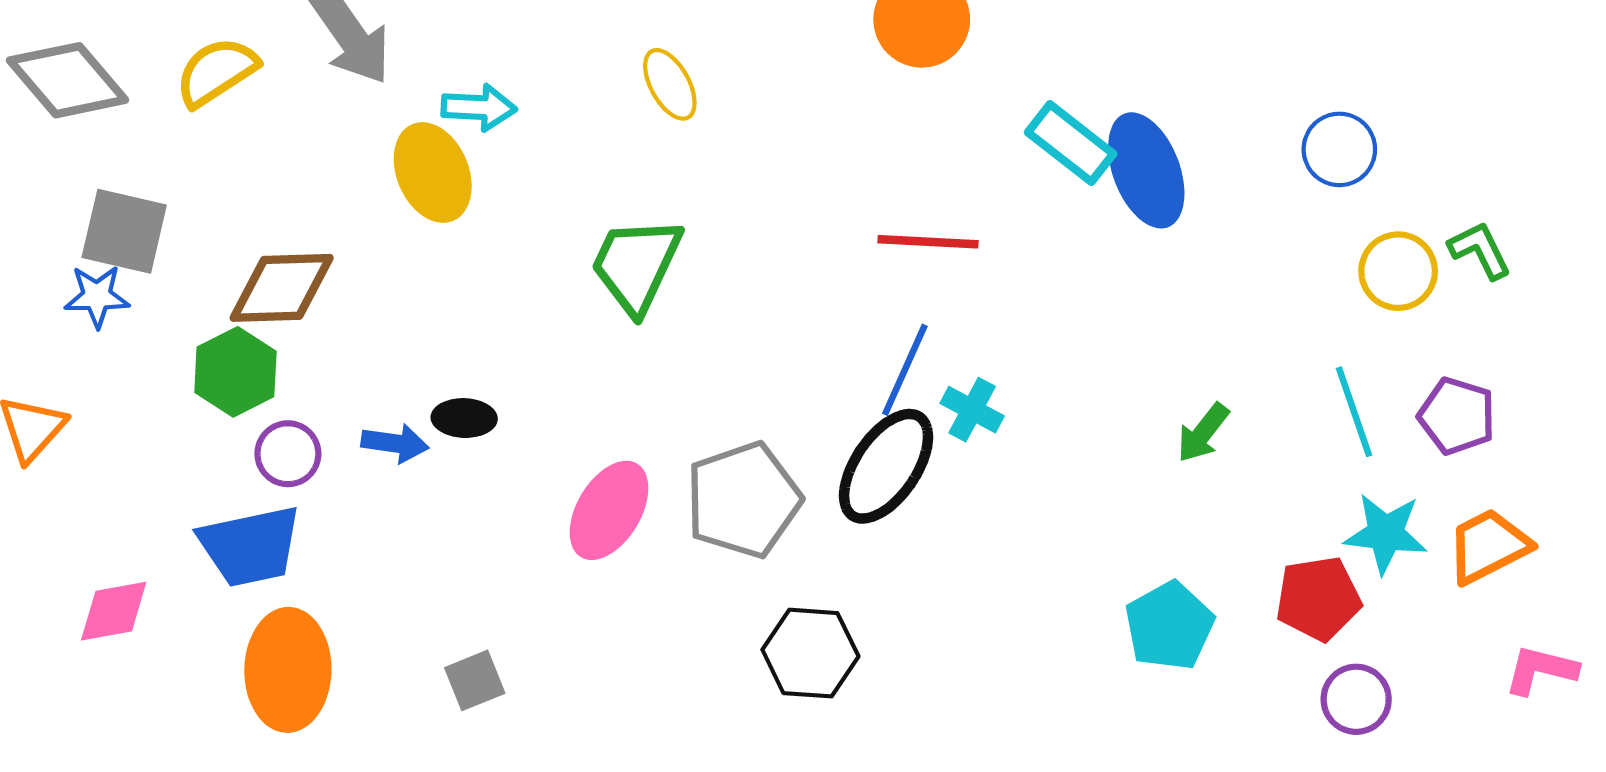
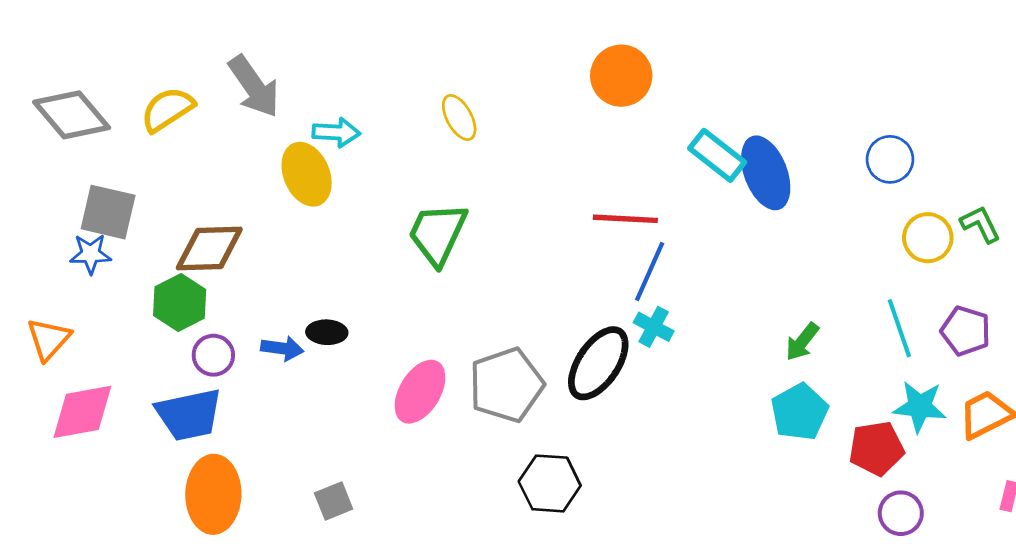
blue line: (905, 370) -> (650, 271), moved
pink diamond: (114, 611) -> (82, 412), moved, size x1.4
cyan pentagon: (1169, 626) -> (799, 412), moved

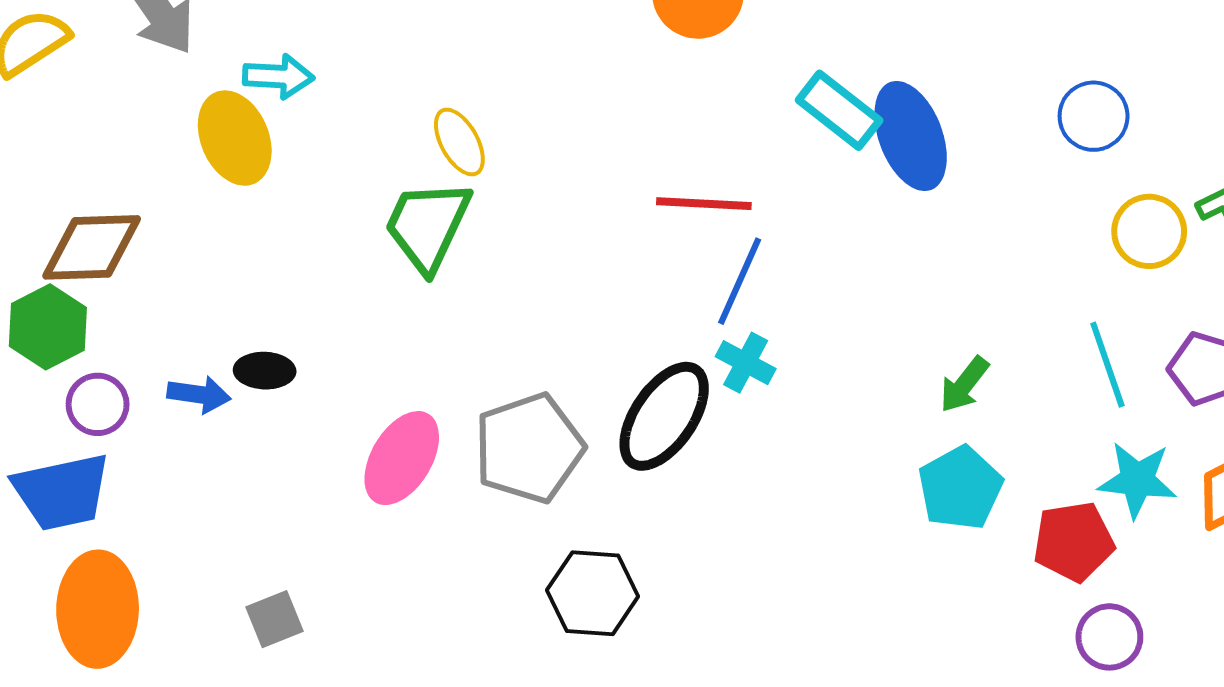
yellow ellipse: (459, 117) -> (459, 142), moved

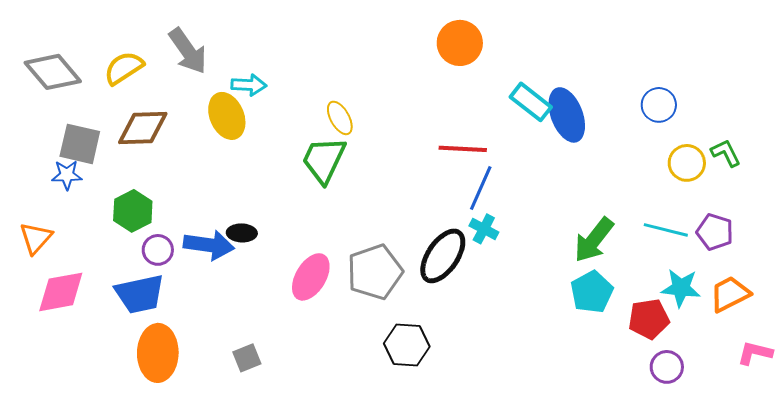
brown diamond: (92, 247) -> (143, 128), moved
cyan line: (1107, 365) -> (666, 230), turned -57
green arrow: (964, 385) -> (594, 240), size x1.6
blue arrow: (199, 394) -> (209, 245), size x1.6

